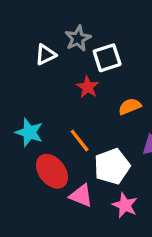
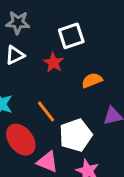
gray star: (78, 38) -> (18, 23), moved, turned 30
white triangle: (45, 55) -> (15, 55), moved

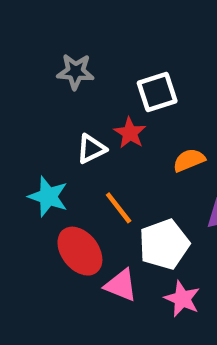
white triangle: (15, 55) -> (91, 149), moved

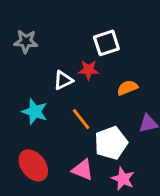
gray star: (75, 72) -> (26, 41), moved
red star: (130, 133) -> (89, 70), turned -30
red ellipse: (80, 251) -> (33, 165), moved

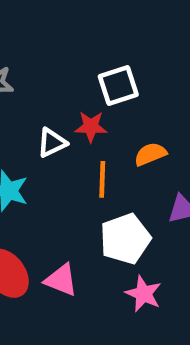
orange line: (81, 119) -> (102, 179), moved, turned 40
pink triangle: (83, 170) -> (61, 280), moved

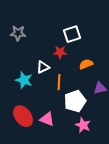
white triangle: (52, 143) -> (43, 67), moved
orange line: (102, 179) -> (59, 82), moved

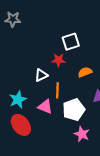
gray star: (18, 33) -> (13, 19), moved
cyan star: (24, 80) -> (18, 100), moved, turned 30
pink triangle: (47, 119) -> (45, 107), moved

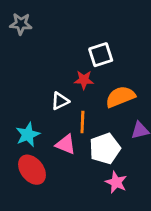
orange semicircle: (85, 72) -> (120, 97), size x1.5

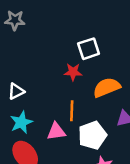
white triangle: (60, 101) -> (16, 91), moved
pink triangle: (66, 144) -> (56, 131), turned -30

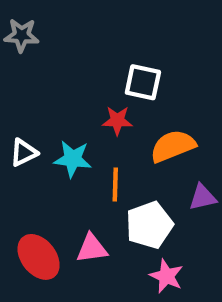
white square: (89, 49) -> (143, 82), turned 30
cyan star: (21, 122) -> (73, 159), moved, turned 30
pink triangle: (56, 131) -> (92, 248), moved

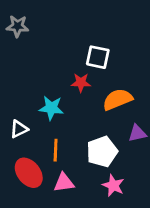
white triangle: (24, 153) -> (19, 129), moved
orange line: (115, 184) -> (56, 150), moved
pink triangle: (92, 248) -> (64, 183), moved

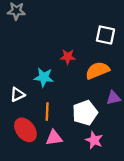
white square: (98, 57) -> (105, 35), moved

